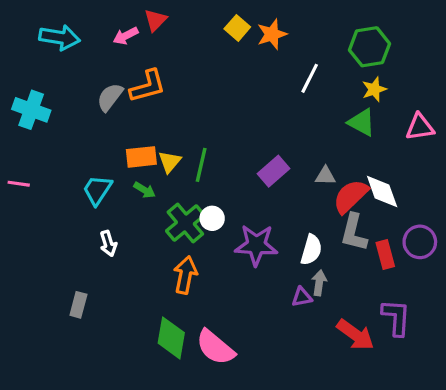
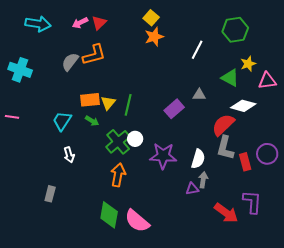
red triangle: (156, 20) -> (99, 23), moved
orange star: (272, 34) -> (154, 37), moved
yellow star: (374, 89) -> (248, 64), moved
gray triangle: (325, 176) -> (199, 95), moved
white diamond: (382, 192) -> (243, 106), moved, turned -55

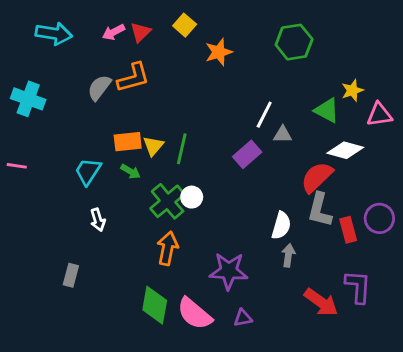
yellow square: (151, 18) -> (185, 25), moved
green hexagon: (235, 30) -> (294, 42), moved
white line: (197, 50) -> (264, 115), moved
purple star: (163, 156) -> (229, 271), moved
purple triangle: (192, 189) -> (243, 318), moved

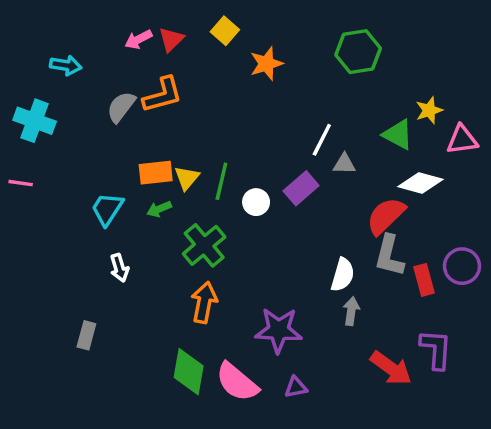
cyan arrow: (54, 34) -> (66, 65), moved, size x0.7
pink line: (17, 166) -> (21, 183), moved
green arrow: (131, 171) -> (159, 209), turned 126
white circle: (192, 197) -> (256, 202), moved

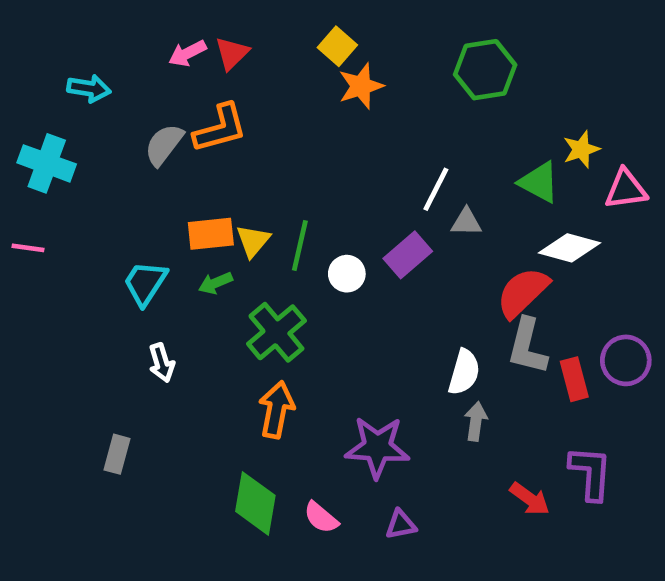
yellow square: (225, 31) -> (337, 46), moved
red arrow: (391, 368) -> (530, 499), size x0.7
pink semicircle: (237, 382) -> (321, 518), size x0.6

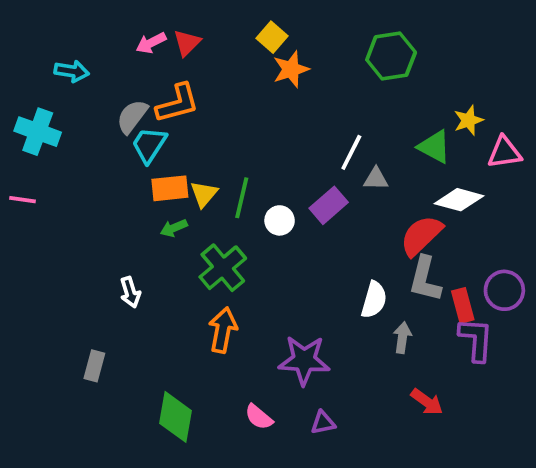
cyan trapezoid: (145, 283) -> (149, 145), moved
gray arrow: (476, 421) -> (402, 338), moved
purple L-shape: (591, 473) -> (476, 339), moved
green diamond: (255, 503) -> (176, 417), moved

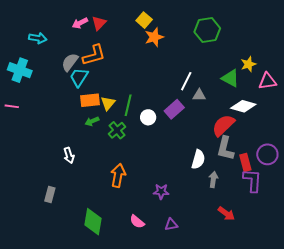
green cross: (223, 268) -> (117, 130), moved, size x0.7
purple star: (304, 360) -> (161, 191), size x0.6

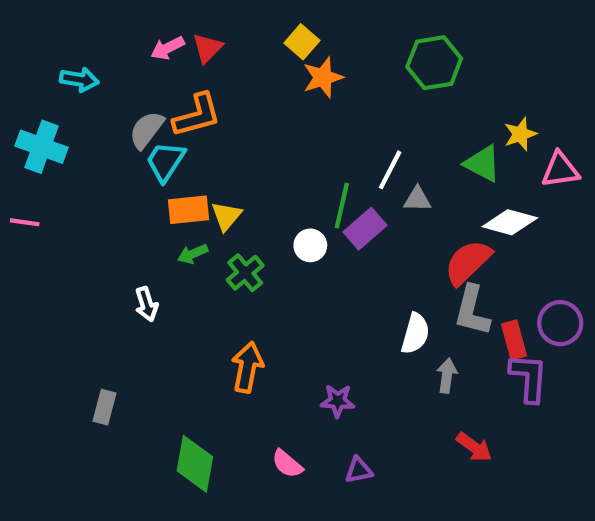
green line: (128, 105) -> (342, 206), moved
white arrow: (69, 155) -> (147, 304), moved

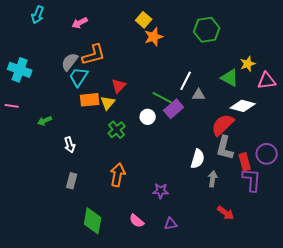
red triangle: (207, 48) -> (119, 86), moved
cyan arrow: (79, 80) -> (38, 15), moved, turned 102
green line: (342, 206) -> (163, 98), turned -75
green arrow: (193, 254) -> (45, 121), moved
gray rectangle: (105, 407) -> (72, 181), moved

